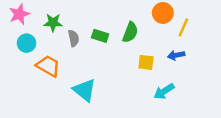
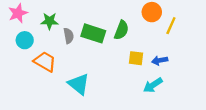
green rectangle: (100, 36) -> (93, 33), size x1.5
blue arrow: (176, 55) -> (160, 60), moved

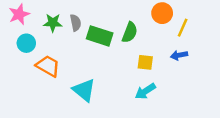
gray semicircle: (69, 36) -> (76, 23), moved
blue arrow: (160, 60) -> (179, 55), moved
cyan arrow: (153, 85) -> (145, 91), moved

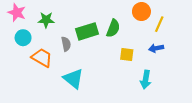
pink star: (19, 14) -> (17, 13), turned -30
gray semicircle: (76, 23) -> (66, 44), moved
green rectangle: (100, 36) -> (87, 31), turned -35
cyan arrow: (145, 91) -> (146, 80), moved, turned -48

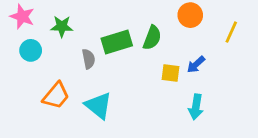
yellow line: (159, 24) -> (231, 32), moved
blue arrow: (156, 48) -> (196, 65), moved, turned -32
orange trapezoid: (42, 58) -> (56, 96), moved, turned 100

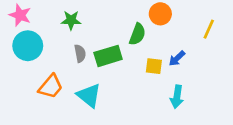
orange circle: (190, 15) -> (160, 14), moved
green star: (62, 26) -> (71, 20), moved
green rectangle: (117, 42) -> (108, 56), moved
cyan circle: (31, 50) -> (28, 46), size x1.5

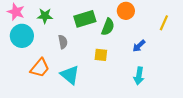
green star: (71, 20) -> (45, 16), moved
green rectangle: (108, 56) -> (85, 19), moved
yellow square: (154, 66) -> (101, 55), moved

